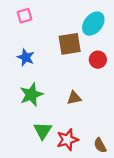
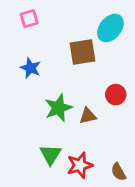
red circle: (98, 60) -> (116, 95), moved
green star: (31, 95) -> (58, 108), moved

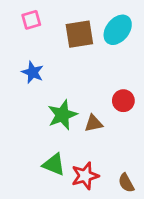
brown square: (82, 52) -> (79, 34), moved
green triangle: (50, 155) -> (54, 164), turned -40

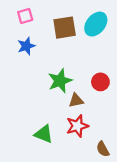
blue star: (33, 72) -> (26, 46), moved, turned 30
green star: (62, 115) -> (60, 81), moved
red star: (85, 176) -> (77, 126), moved

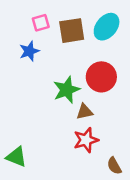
pink square: (25, 16) -> (41, 23), moved
red circle: (100, 82) -> (101, 77), moved, size x1.5
green triangle: (44, 134) -> (16, 157), moved

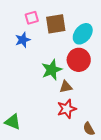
cyan ellipse: (107, 27) -> (83, 34), moved

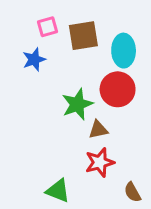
cyan ellipse: (83, 34) -> (124, 51), turned -40
green triangle: (13, 122) -> (58, 191), moved

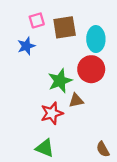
red star: (100, 162) -> (52, 113), moved

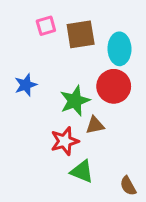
blue star: (26, 46) -> (26, 85), moved
green triangle: (45, 148) -> (82, 171), moved

